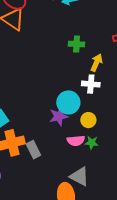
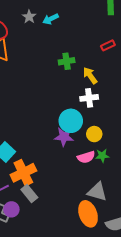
yellow arrow: (96, 63) -> (90, 75), turned -48
purple star: (59, 116) -> (64, 137), turned 30
gray rectangle: (33, 150) -> (29, 194), moved

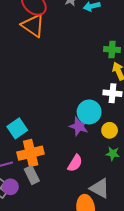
green cross: (67, 61) -> (112, 49), moved
pink semicircle: (86, 157) -> (75, 163), moved, turned -54

